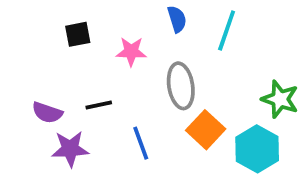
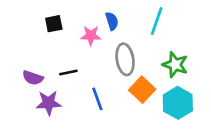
blue semicircle: (177, 19) -> (112, 21), moved
green star: (280, 99) -> (175, 65), moved

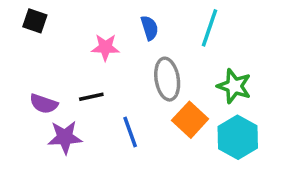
black square: (54, 24) -> (35, 21), moved, turned 30
pink star: (91, 36) -> (105, 47), moved

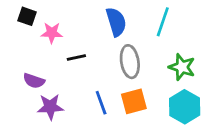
blue semicircle: (150, 28) -> (116, 22), size x1.5
pink star: (105, 47) -> (52, 33), moved
black line: (91, 97) -> (76, 57), moved
orange square: (190, 120) -> (134, 101), moved, turned 32

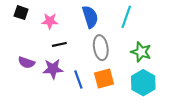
pink star: (52, 33) -> (50, 21), moved
purple star: (50, 107) -> (53, 69), moved

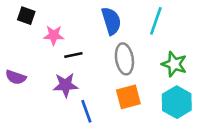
pink star: (50, 21) -> (54, 35), moved
purple semicircle: (26, 62) -> (16, 77), moved
blue line: (78, 79) -> (86, 111), moved

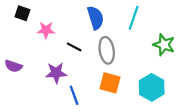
black line: (73, 55) -> (74, 47), moved, turned 40
green star: (174, 64) -> (164, 45), moved
orange square: (128, 97) -> (110, 83), turned 30

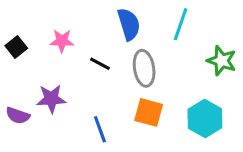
black square: (22, 13) -> (16, 47), moved, turned 32
purple semicircle: (13, 66) -> (18, 115), moved
purple star: (56, 73) -> (51, 99), moved

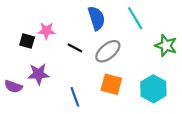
cyan line: (181, 24) -> (135, 18), turned -50
black square: (16, 47) -> (27, 41), moved, turned -35
gray ellipse: (144, 68) -> (108, 51), turned 60

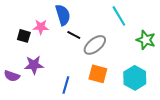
blue semicircle: (96, 18) -> (63, 15), moved
black line: (75, 48) -> (74, 35), moved
blue line: (75, 97) -> (66, 85), turned 36

